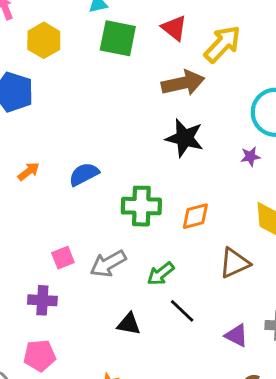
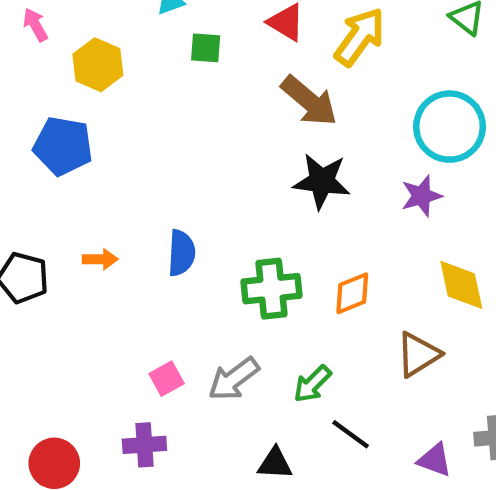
green square: (118, 38) -> (206, 48), size x0.6
brown arrow: (183, 83) -> (309, 101), turned 60
purple star: (250, 157) -> (421, 196), size x1.4
orange arrow: (29, 171) -> (100, 259), turned 45
blue semicircle: (84, 174) -> (181, 253), turned 128

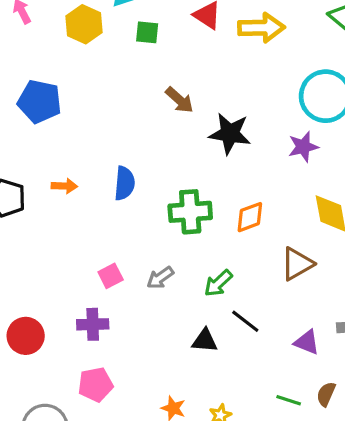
yellow arrow: (360, 37) -> (261, 28), turned 51
yellow hexagon: (98, 65) -> (84, 24), moved
brown arrow: (309, 101) -> (179, 100), moved, size x0.7
gray arrow: (234, 379) -> (160, 278), size x0.7
black triangle: (275, 463) -> (205, 341), moved

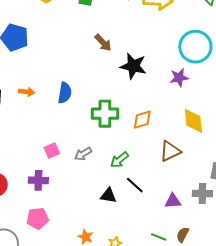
purple triangle: (307, 342) -> (173, 201), turned -30

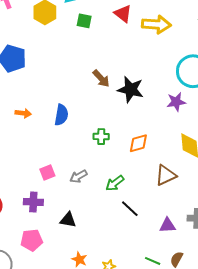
brown arrow: (103, 43) -> (101, 78), moved
green cross: (105, 114) -> (101, 137), size x0.6
black triangle: (108, 196) -> (68, 220), moved

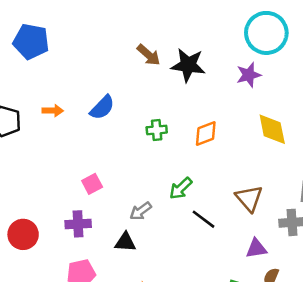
blue semicircle: (61, 115) -> (102, 108), turned 40
brown triangle: (166, 175) -> (249, 198), moved, turned -40
gray arrow: (79, 176) -> (141, 211), moved
purple triangle: (167, 225) -> (256, 249), moved

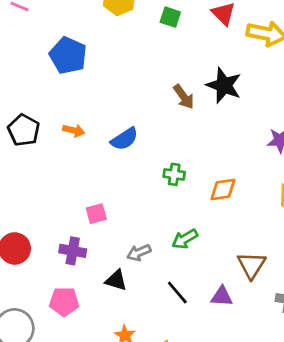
black star: (188, 65) -> (224, 85), moved
black line: (204, 219) -> (177, 293), moved
purple triangle: (256, 249) -> (222, 296), moved

